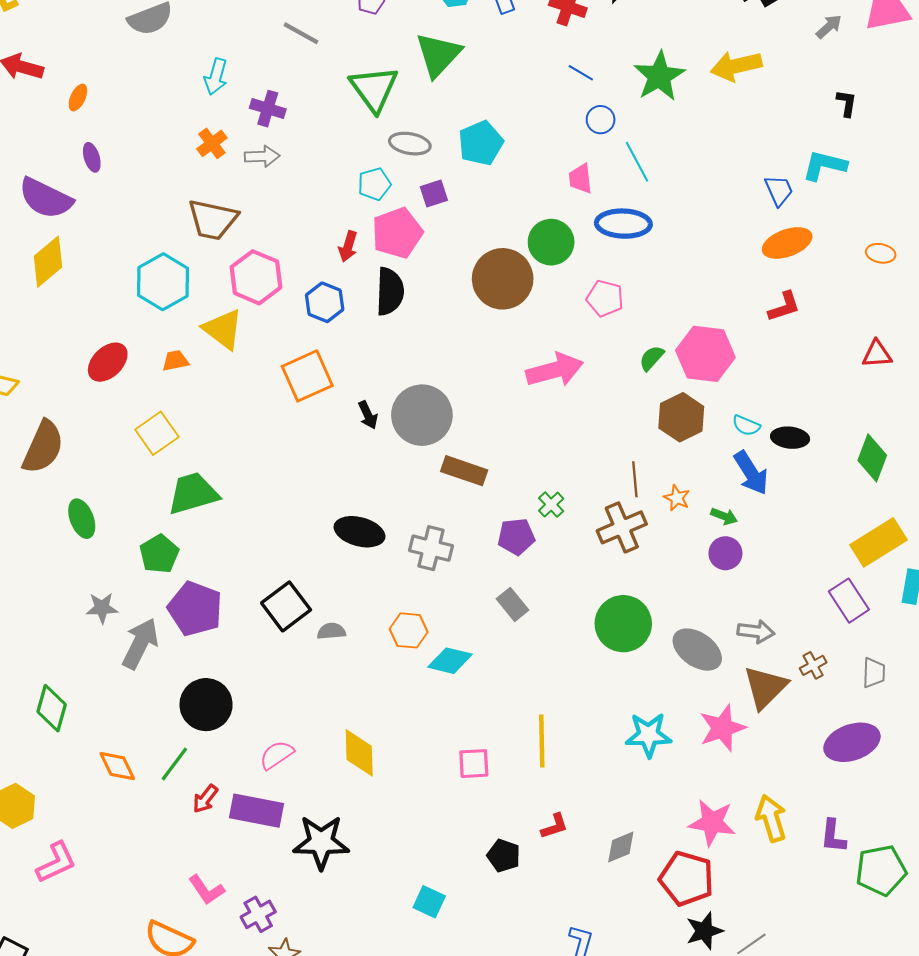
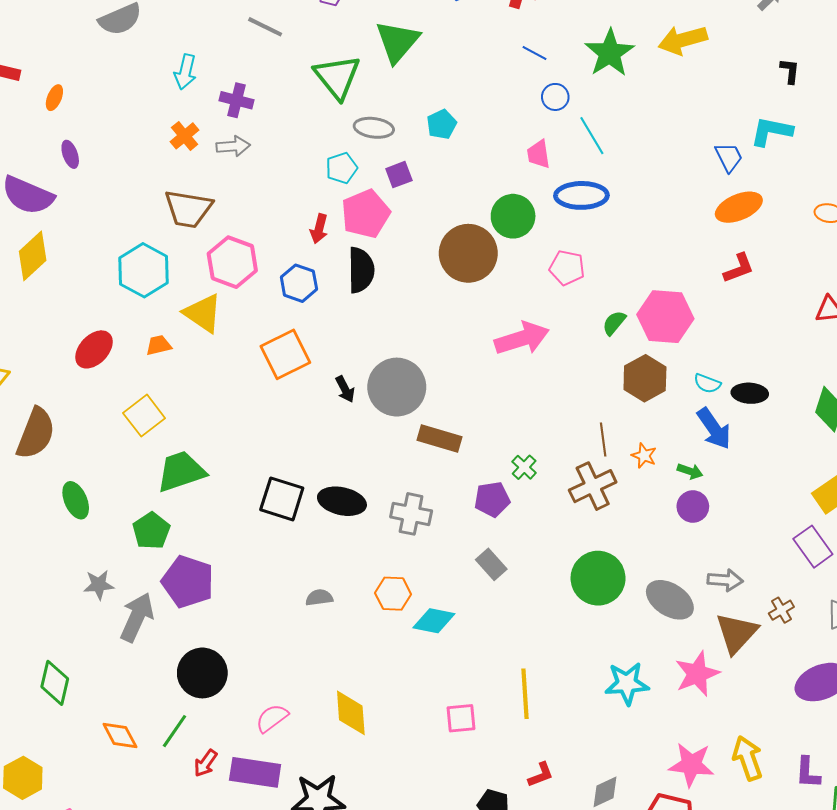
cyan pentagon: (481, 143) -> (442, 124), size x0.7
black square: (286, 606) -> (282, 499), moved, turned -33

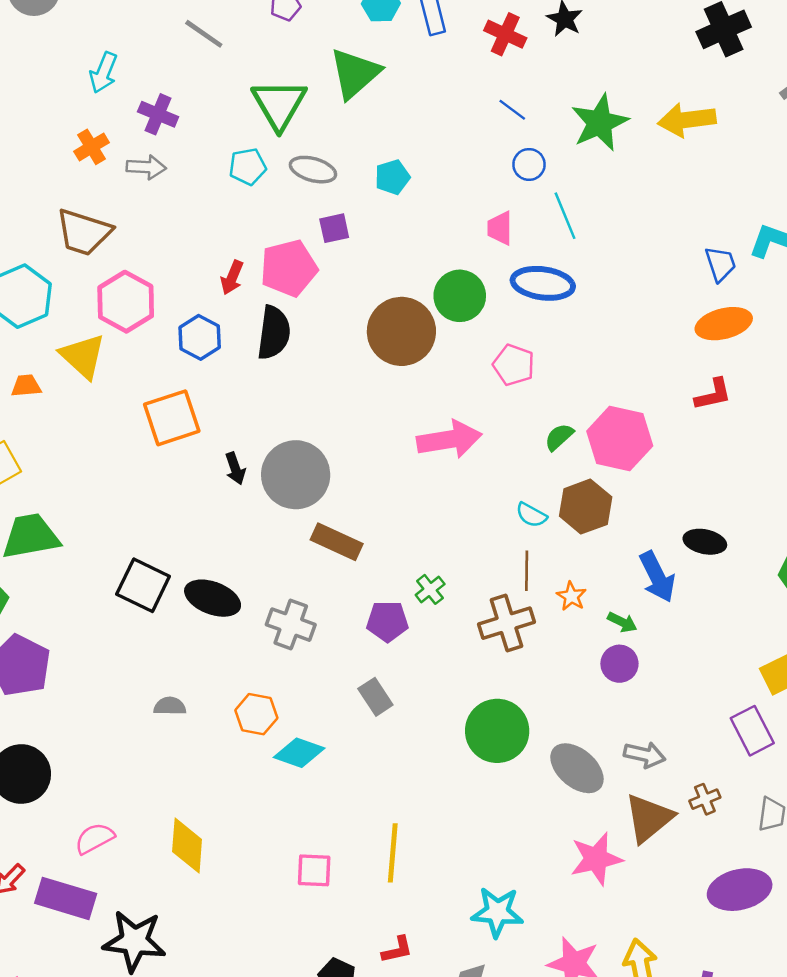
cyan pentagon: (342, 168) -> (248, 167), moved
cyan semicircle: (707, 383) -> (531, 515), moved
cyan star: (627, 684) -> (497, 912), moved

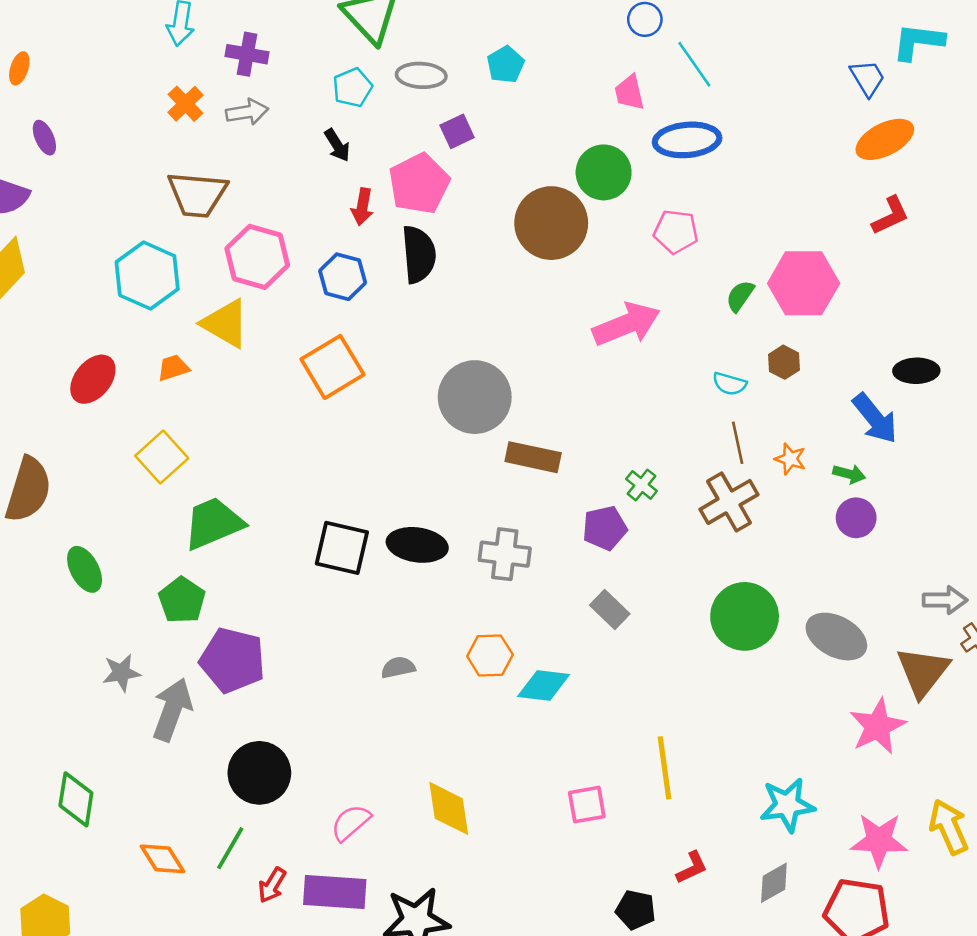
black arrow: (235, 468) -> (337, 145), moved
brown hexagon: (586, 507) -> (784, 362), size x0.6
gray arrow: (645, 755) -> (945, 600), moved

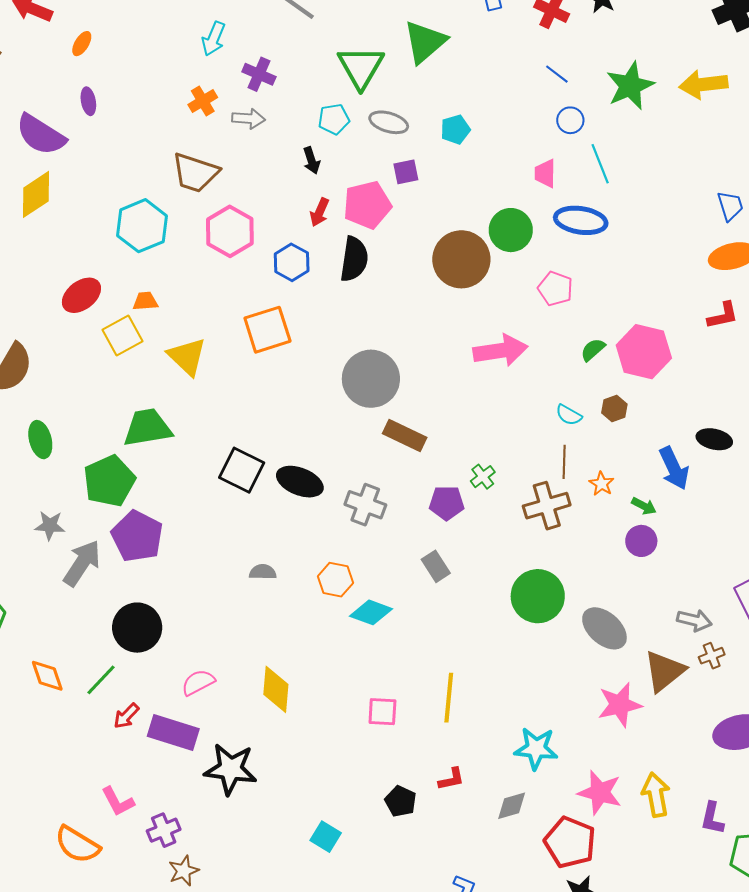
yellow triangle: (225, 323) -> (187, 357), moved
yellow square: (162, 457) -> (123, 336), moved
green pentagon: (182, 600) -> (109, 481), size x1.4

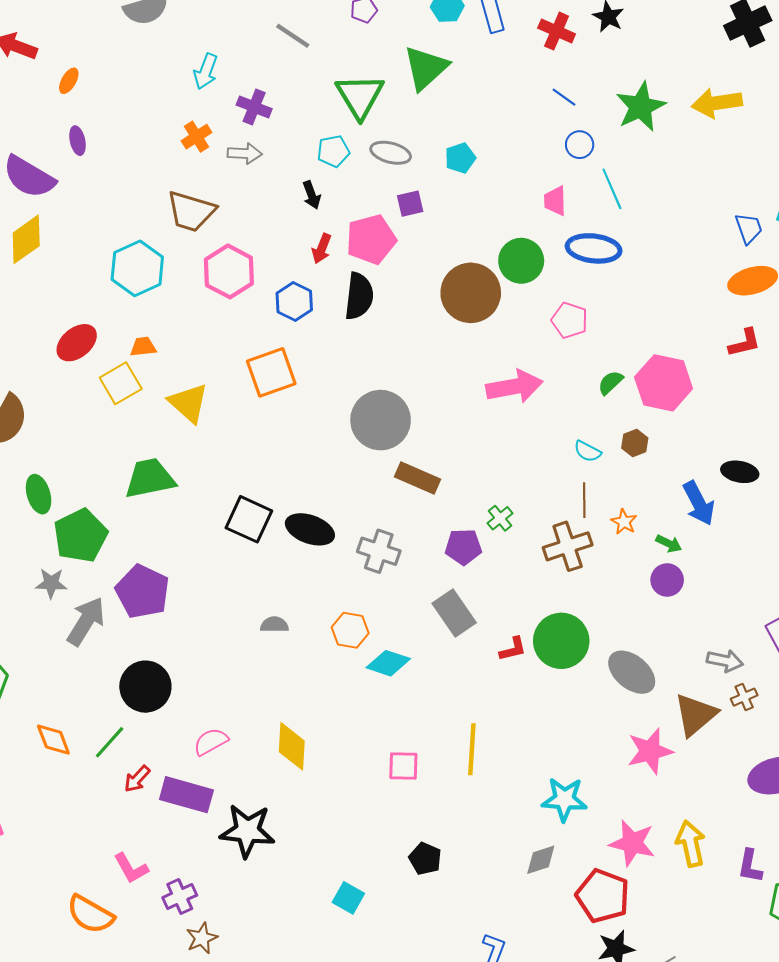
green pentagon: (109, 481) -> (80, 536), moved
gray rectangle: (436, 566) -> (454, 613), size x1.4
red L-shape: (451, 779) -> (513, 649), moved

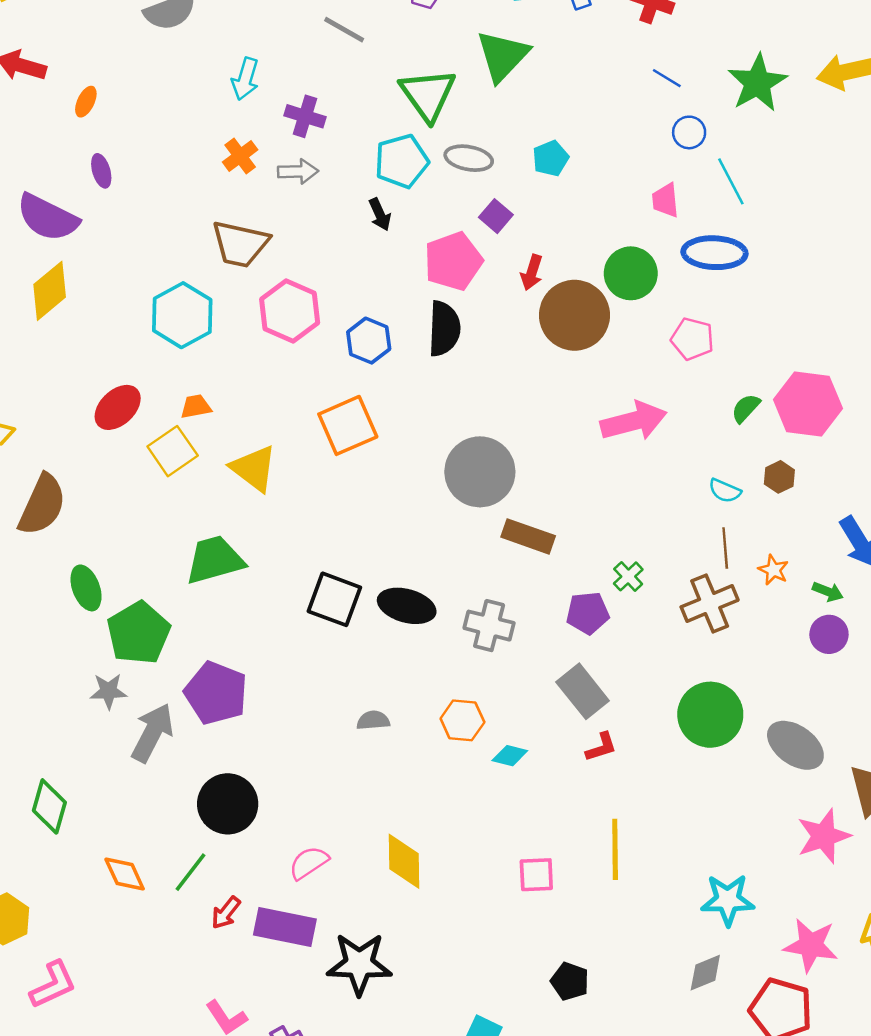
cyan pentagon: (333, 151) -> (402, 161), size x1.4
purple square: (410, 204) -> (496, 216), turned -32
red arrow: (322, 249) -> (532, 272), moved
red L-shape: (513, 649) -> (601, 747), moved
cyan diamond: (388, 663) -> (510, 756), size x0.7

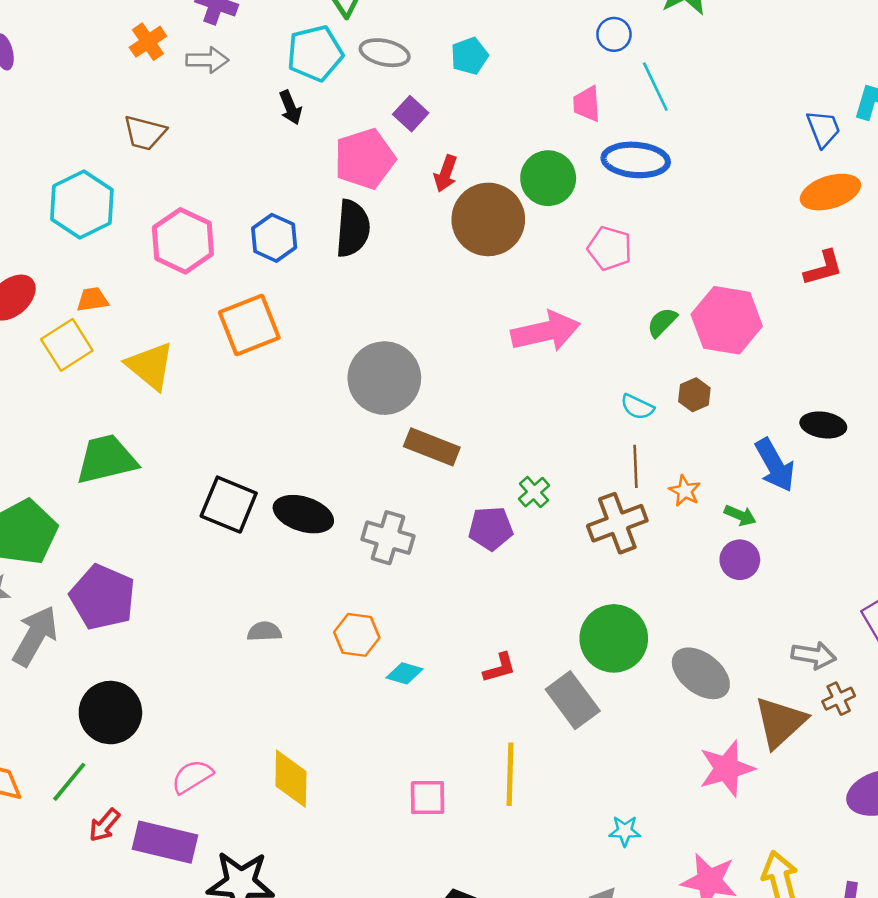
brown trapezoid: (240, 244) -> (145, 133), size x0.7
pink hexagon: (290, 311) -> (183, 241), moved
gray rectangle: (583, 691) -> (573, 700), moved
cyan star: (728, 900) -> (625, 831), size x0.6

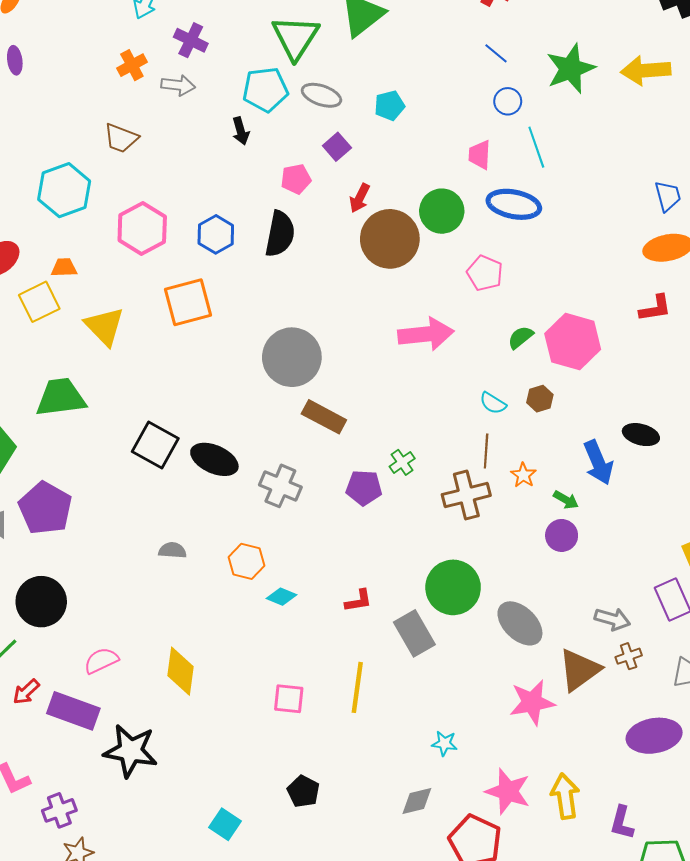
pink pentagon: (365, 159) -> (296, 179), size x0.6

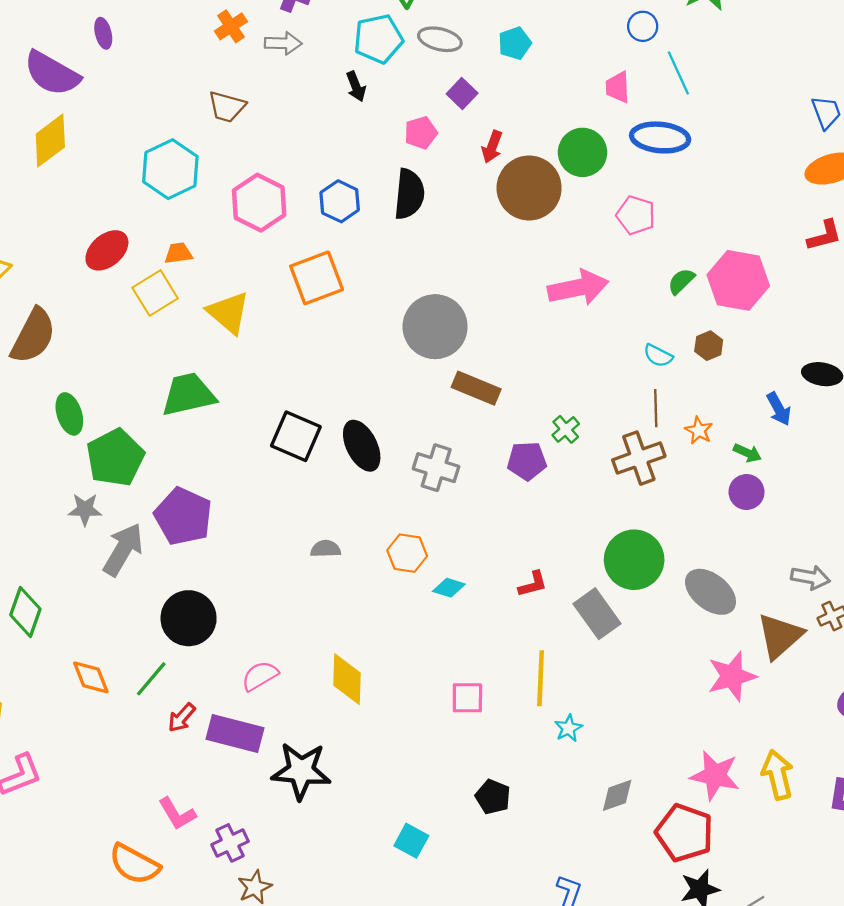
black ellipse: (214, 459) -> (362, 446), turned 45
blue arrow: (598, 462) -> (779, 409), size x0.7
cyan star: (444, 743) -> (568, 728), moved, turned -30

